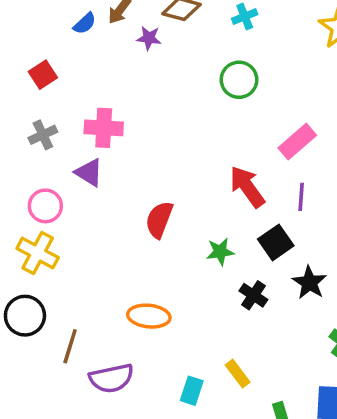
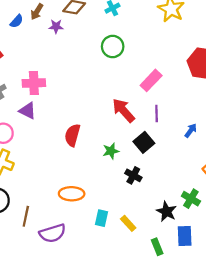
black star: (309, 283) -> (166, 212), moved
cyan rectangle: (192, 391) -> (102, 218), moved

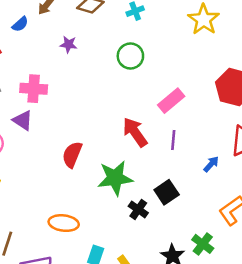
blue semicircle: (17, 21) -> (20, 24), moved
purple star: (56, 26) -> (69, 44), moved
black square: (144, 142) -> (167, 192), moved
green star: (111, 151) -> (115, 178), size x1.8

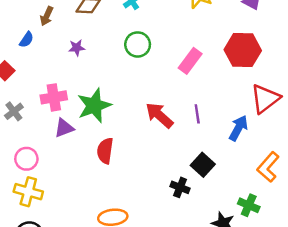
pink rectangle: (171, 101) -> (190, 61), moved
purple triangle: (23, 120) -> (64, 128), moved, turned -40
blue arrow: (211, 164) -> (238, 128), size x1.5
green star: (115, 178) -> (94, 106), moved

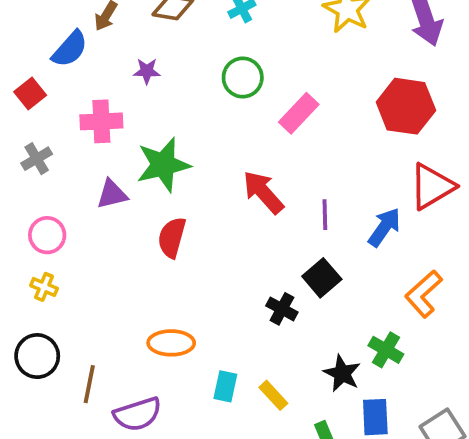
blue semicircle: (26, 40) -> (70, 49), size x1.5
pink rectangle: (190, 61) -> (299, 113), moved
pink cross: (54, 97) -> (101, 121), moved
purple line: (197, 114) -> (325, 215), moved
yellow cross: (28, 192) -> (44, 287), size x0.6

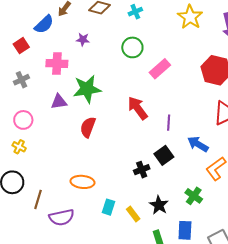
blue arrow: (384, 227) -> (198, 144), moved, turned -100
black cross: (282, 309) -> (142, 170), turned 35
black star: (342, 373) -> (159, 205), moved

